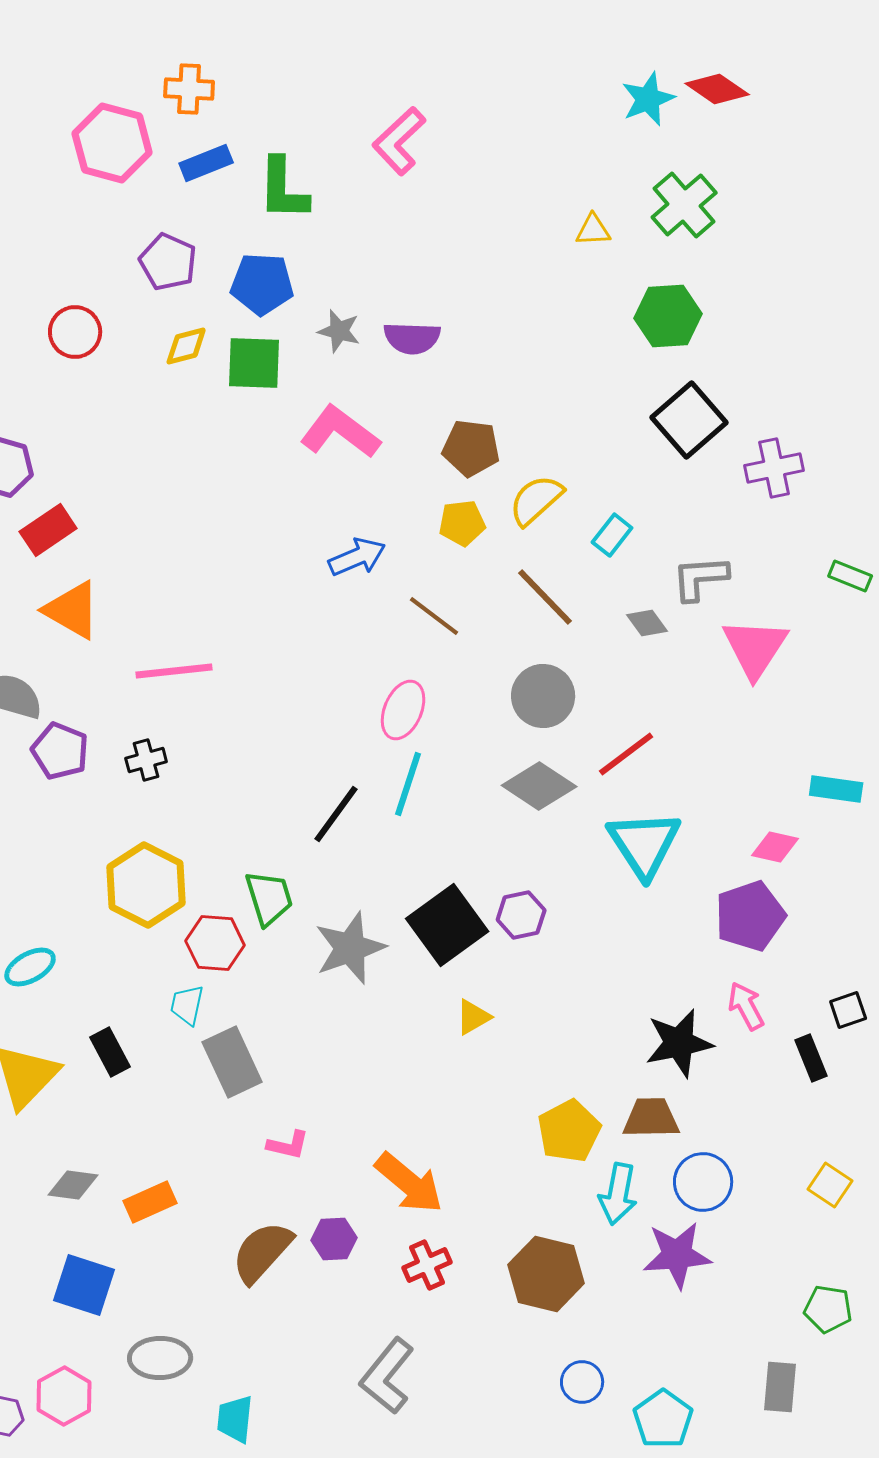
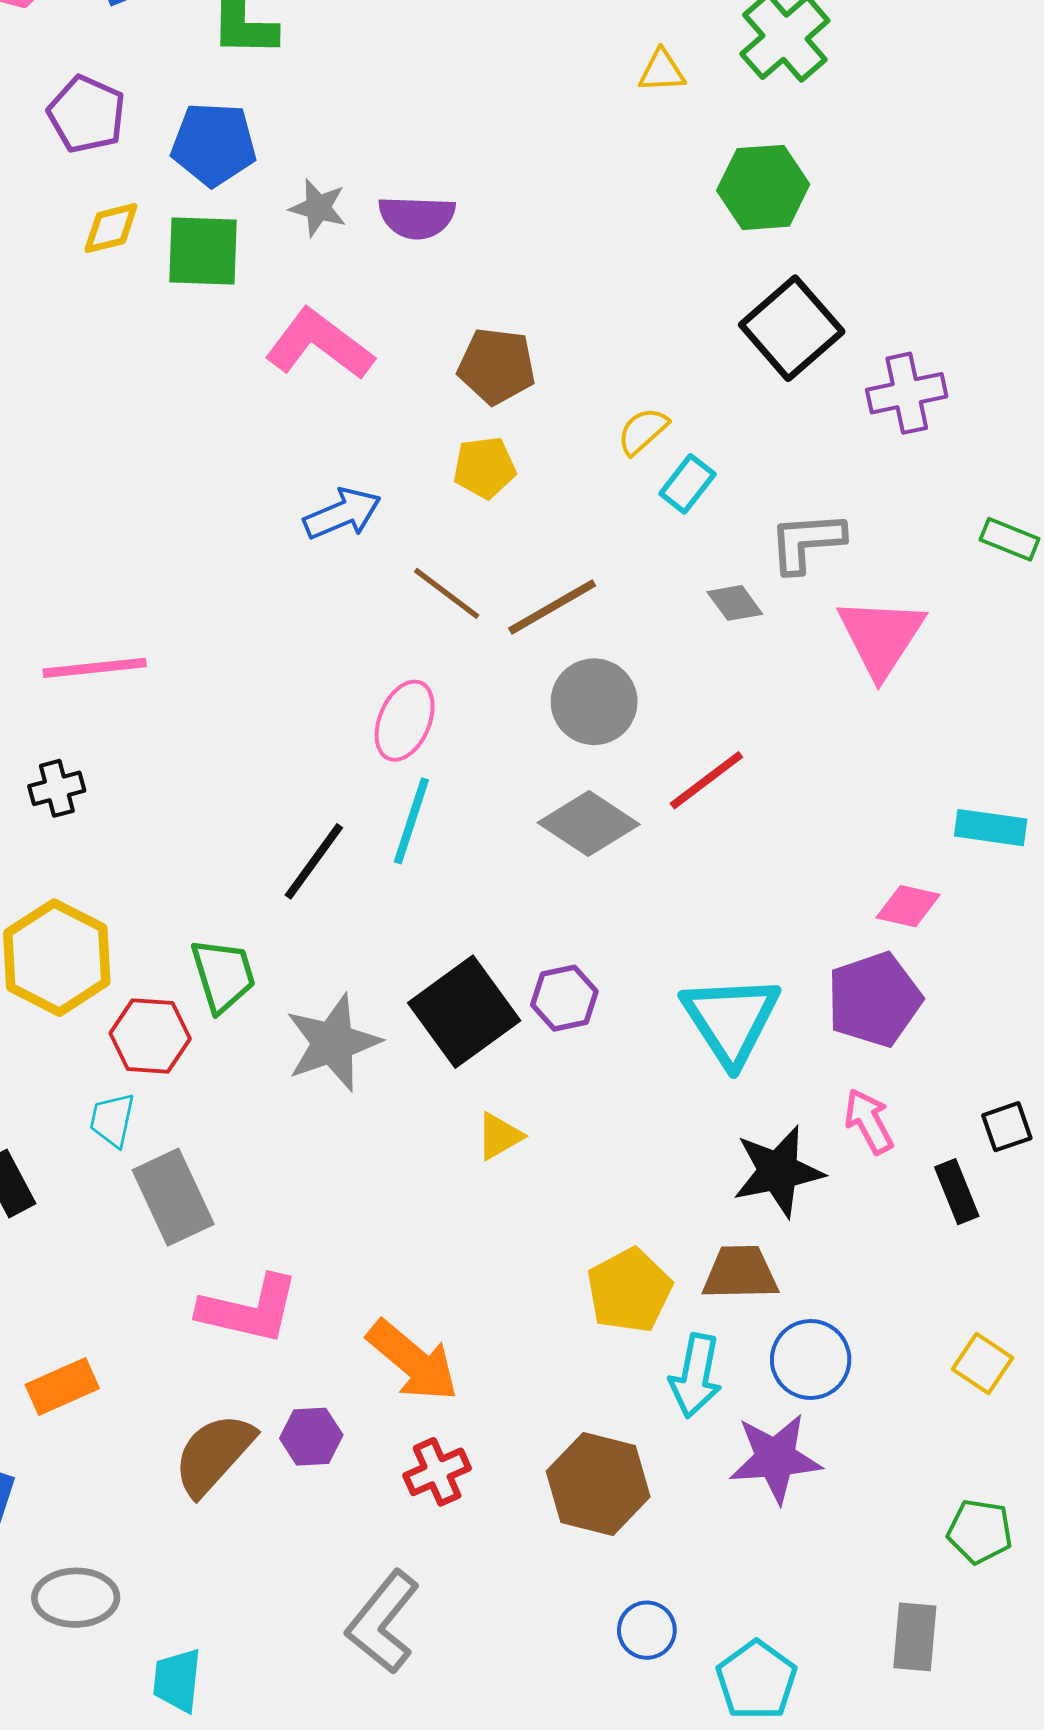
yellow semicircle: (536, 500) -> (643, 431), moved, size x0.7
brown line: (545, 597) -> (552, 607), moved, turned -76
cyan triangle: (644, 844) -> (731, 1020), moved
pink L-shape: (288, 1145) -> (249, 1309), size x1.8

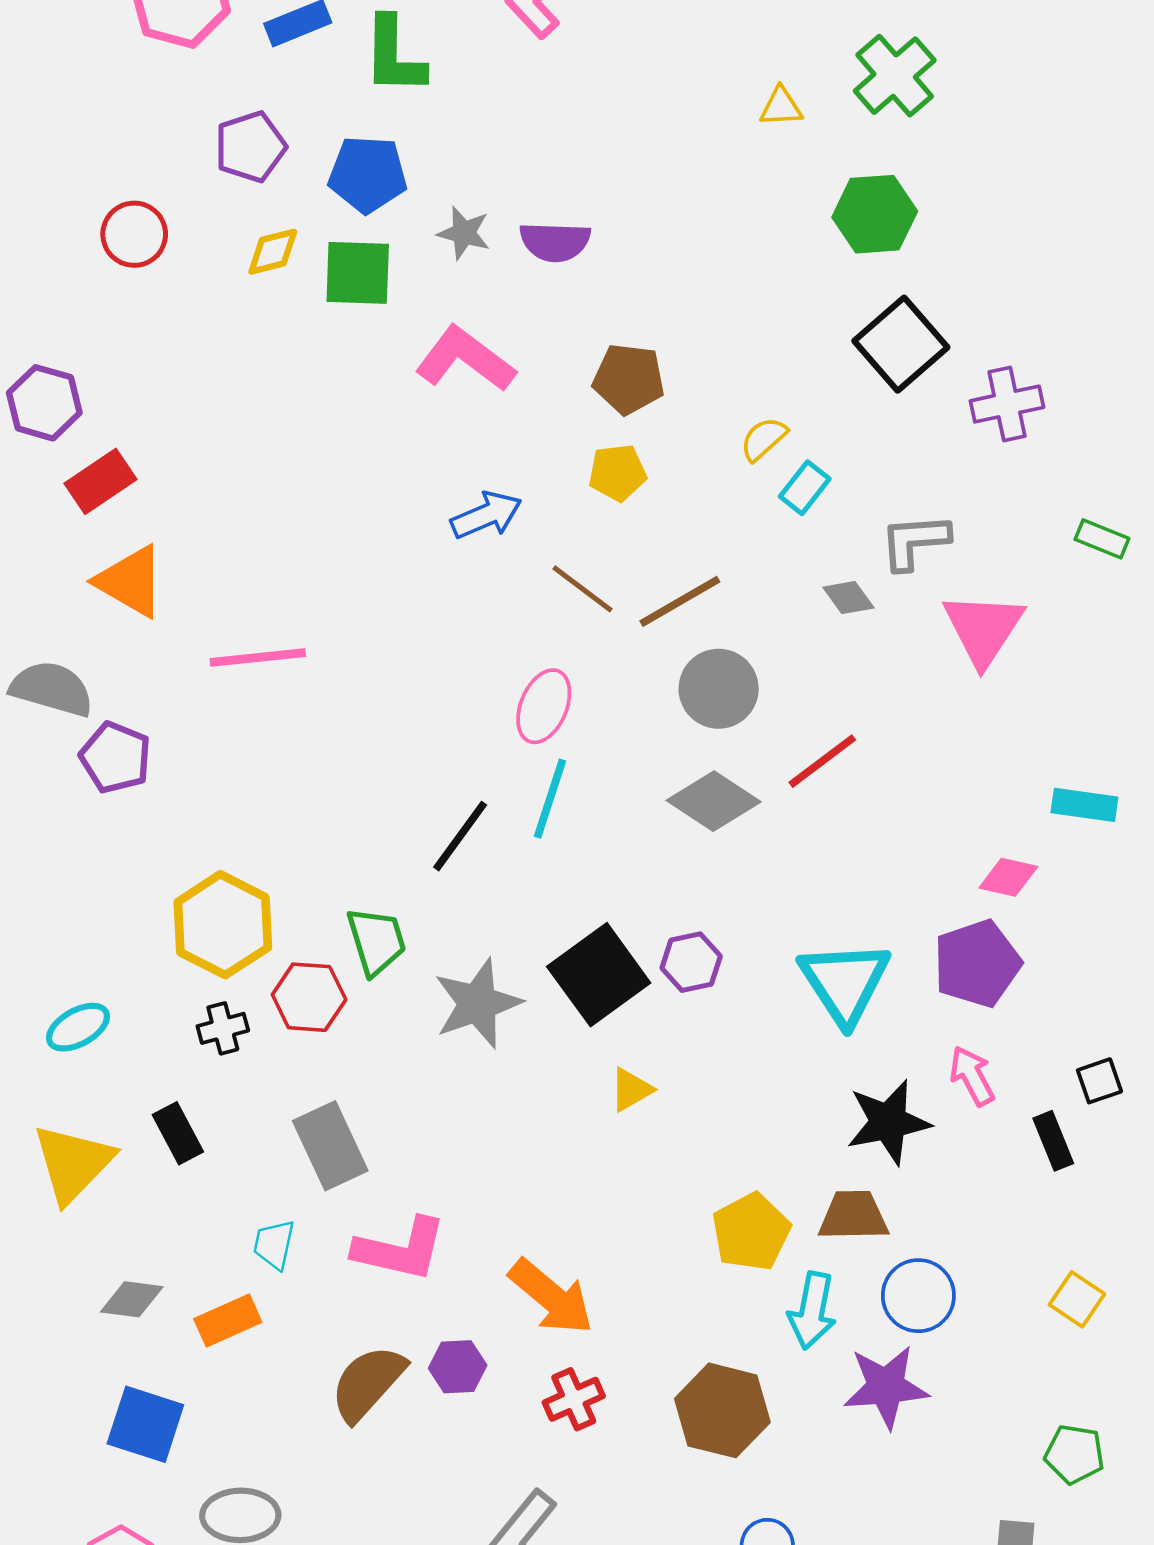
purple pentagon: (87, 114) -> (250, 147), turned 30
black cross: (57, 788) -> (223, 1028), moved
cyan trapezoid: (112, 1120) -> (274, 1244), moved

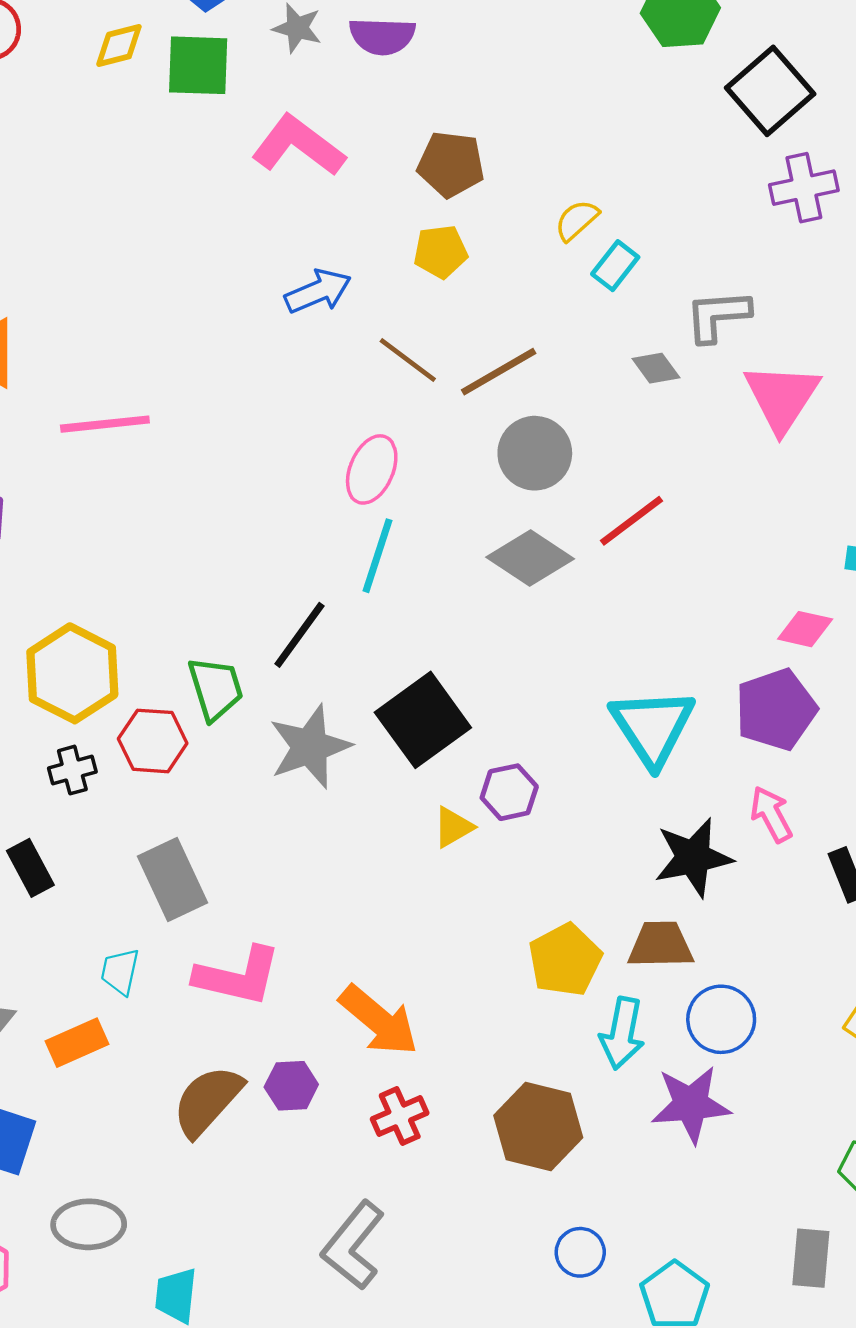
black square: (901, 344) -> (770, 91), moved
black line: (460, 836) -> (299, 635), moved
purple hexagon: (691, 962) -> (509, 792), moved

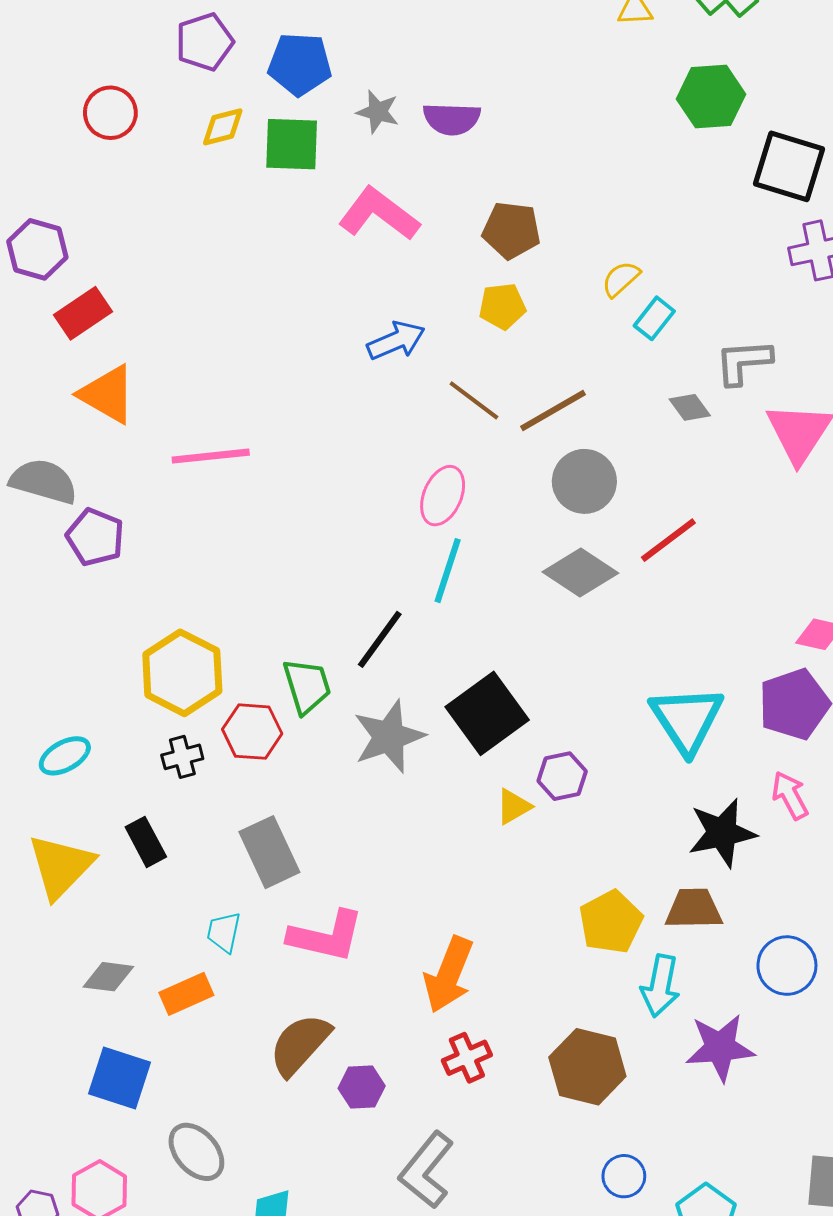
black square: (770, 91) -> (789, 166), turned -32
blue circle: (721, 1019) -> (787, 966), moved
orange arrow: (379, 1020) -> (449, 975), turned 72
purple hexagon: (291, 1086) -> (362, 1087), moved
gray ellipse: (89, 1224) -> (196, 1152), turned 50

